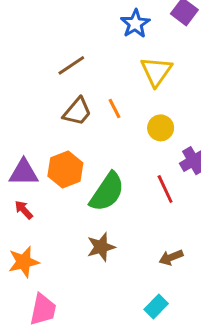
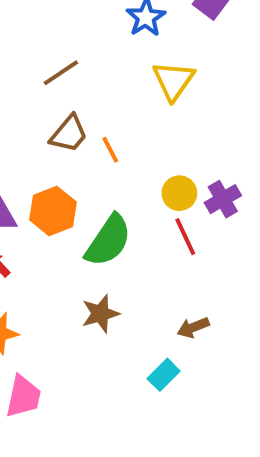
orange line: (114, 109) -> (110, 150), moved
yellow circle: (161, 128) -> (179, 193), moved
cyan rectangle: (156, 307) -> (164, 375), moved

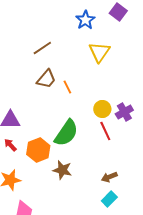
orange hexagon: (53, 211) -> (38, 150), moved
brown star: (100, 314) -> (62, 170), turned 30
cyan rectangle: (164, 375) -> (109, 199), moved

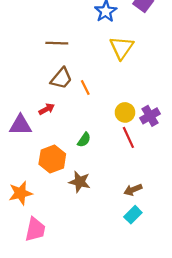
brown line: (42, 48) -> (57, 43), turned 36
green semicircle: (66, 133) -> (84, 140), size x0.5
red arrow: (10, 145) -> (47, 109), moved, turned 104

